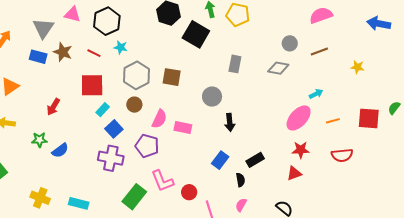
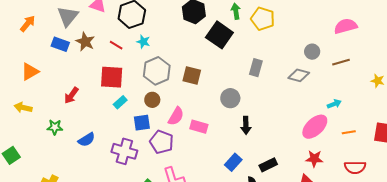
blue square: (114, 129) -> (142, 123), moved, turned 30
blue semicircle: (60, 150) -> (87, 140), moved

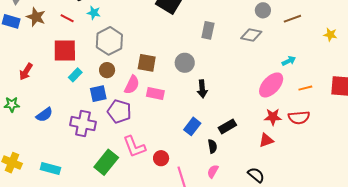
brown square: (192, 75) -> (147, 63), moved
red semicircle: (355, 167) -> (299, 117), moved

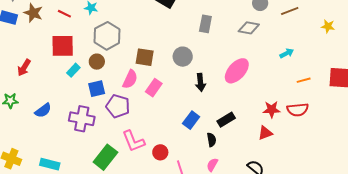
brown circle: (107, 70) -> (97, 62), moved
pink ellipse: (271, 85) -> (237, 71), moved
pink rectangle: (155, 93) -> (154, 88), turned -66

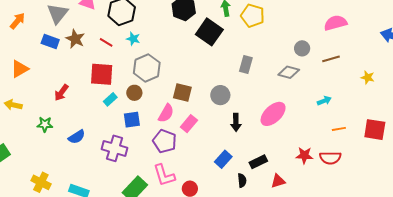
purple pentagon: (118, 106) -> (165, 141), moved
red triangle: (265, 133) -> (278, 181), moved

